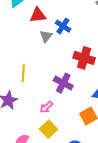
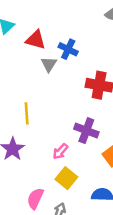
red triangle: (38, 15) -> (36, 40), turned 30
purple cross: (63, 83) -> (86, 131), moved

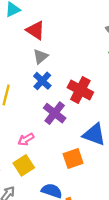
blue cross: (68, 49) -> (42, 81), moved
purple cross: (86, 131) -> (55, 113), moved

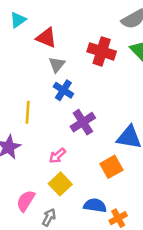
red cross: (80, 90) -> (102, 51), moved
purple cross: (55, 113) -> (83, 122), turned 30

